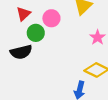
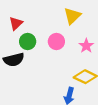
pink circle: (51, 18) -> (56, 42), moved

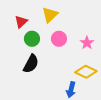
yellow triangle: (72, 16) -> (50, 15), moved
black semicircle: (14, 60) -> (31, 64), moved, turned -48

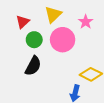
pink circle: (59, 39) -> (63, 40), size x1.5
pink star: (87, 43) -> (86, 22), moved

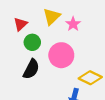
pink star: (86, 22) -> (73, 24), moved
pink circle: (63, 40) -> (61, 55), moved

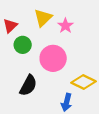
black semicircle: (31, 69) -> (28, 85), moved

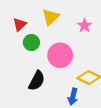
pink star: (65, 26) -> (85, 26), moved

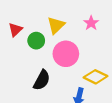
yellow triangle: (51, 17) -> (56, 25), moved
red triangle: (20, 24) -> (15, 30), moved

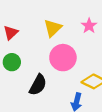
green circle: (36, 41) -> (12, 62), moved

